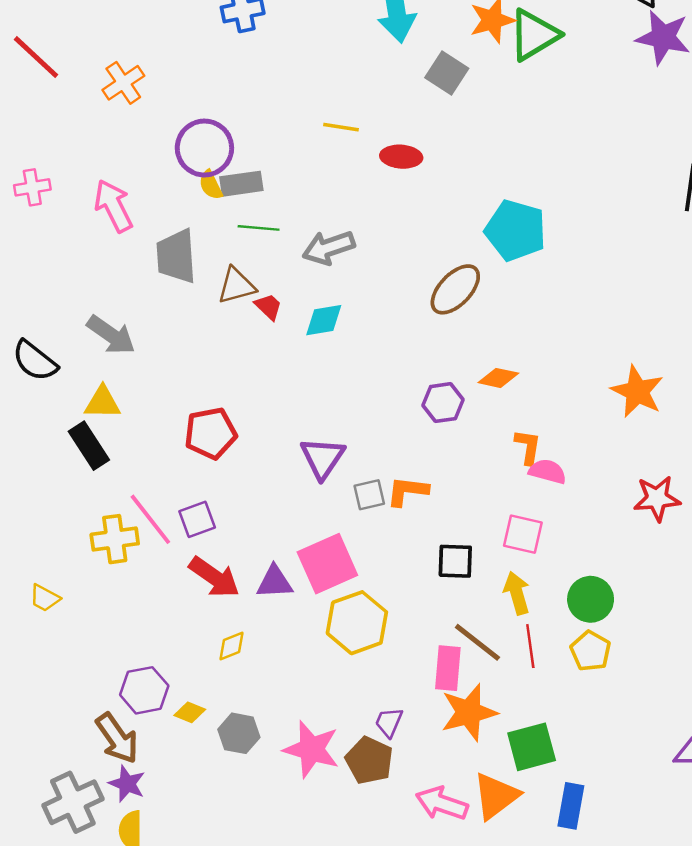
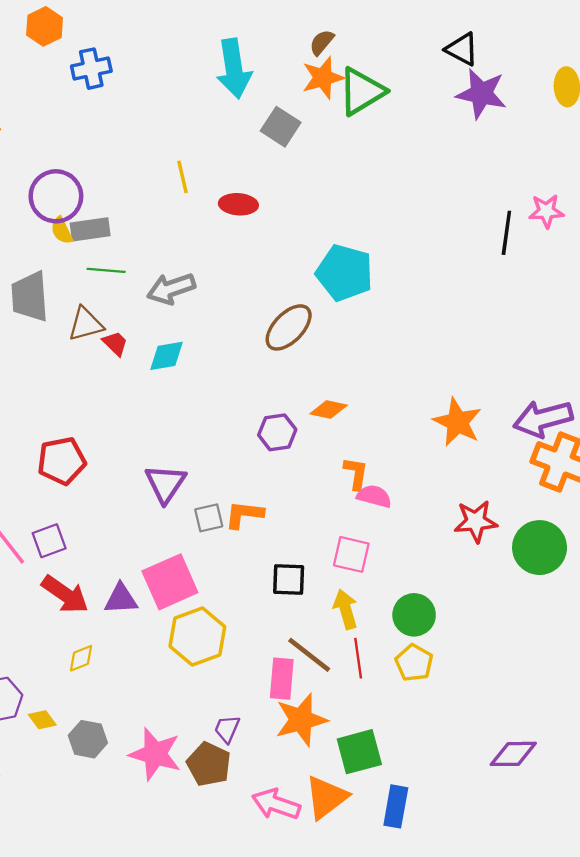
yellow line: (341, 127) -> (183, 177), turned 68
yellow diamond: (190, 712) -> (42, 720), turned 32

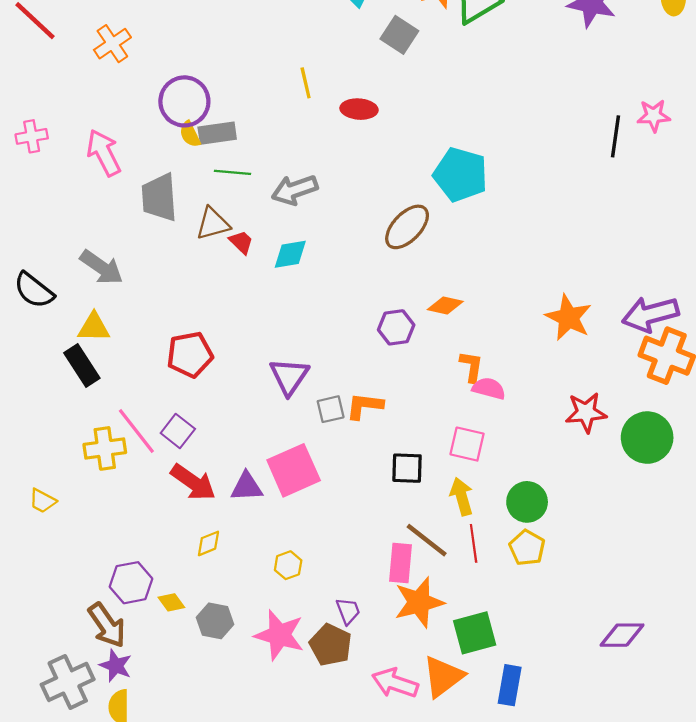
purple square: (49, 541) -> (178, 431), turned -32
yellow hexagon: (197, 637) -> (288, 565), moved, size x0.5
purple trapezoid: (227, 729) -> (348, 611), turned 136

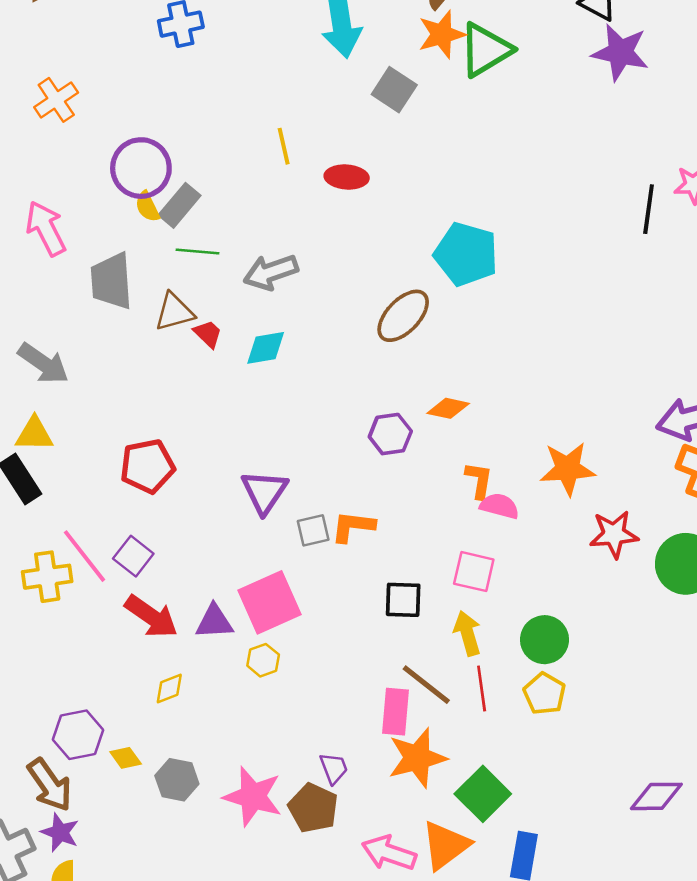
gray rectangle: (217, 133) -> (180, 205), turned -42
orange star: (569, 318) -> (568, 469), moved, turned -30
yellow hexagon: (288, 565) -> (263, 660), moved
green square: (475, 633) -> (483, 794), turned -30

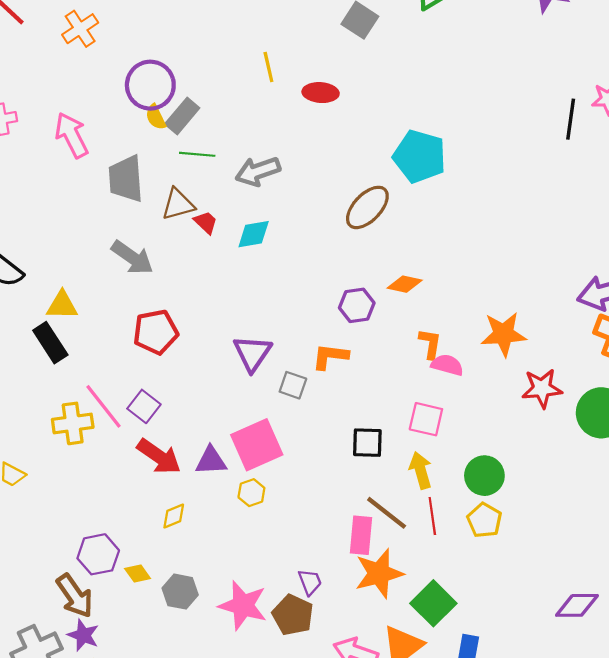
gray arrow: (43, 363) -> (132, 257), moved
orange L-shape: (353, 527) -> (330, 356), moved
gray square: (313, 530) -> (293, 385), turned 32

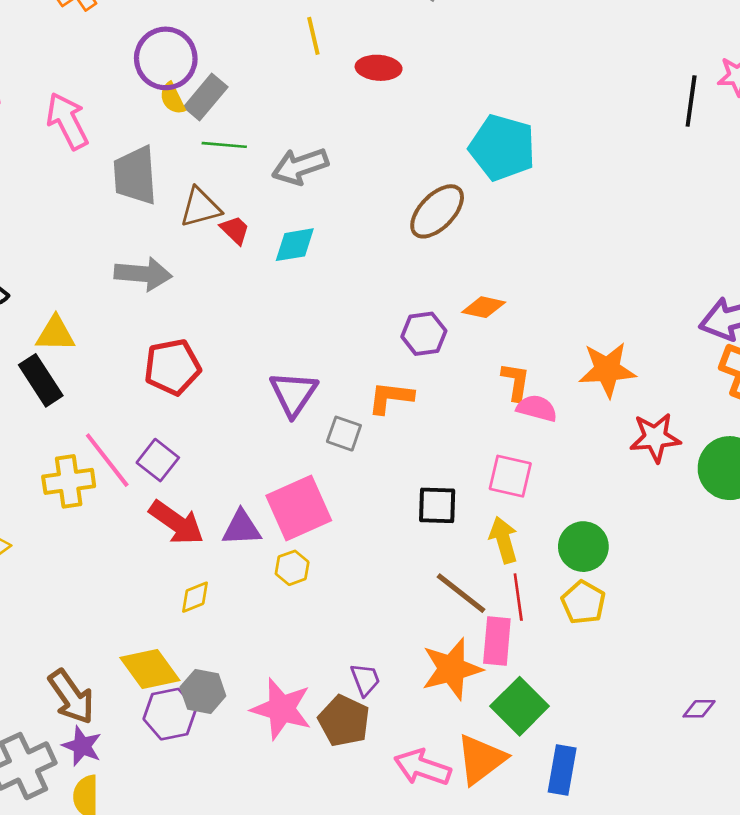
gray arrow: (132, 257) -> (143, 274), turned -30
pink rectangle: (361, 535) -> (497, 641), moved
purple hexagon: (98, 554) -> (170, 714), moved
yellow diamond: (138, 573) -> (150, 669), size x1.8
purple diamond: (577, 605) -> (699, 709), size x0.6

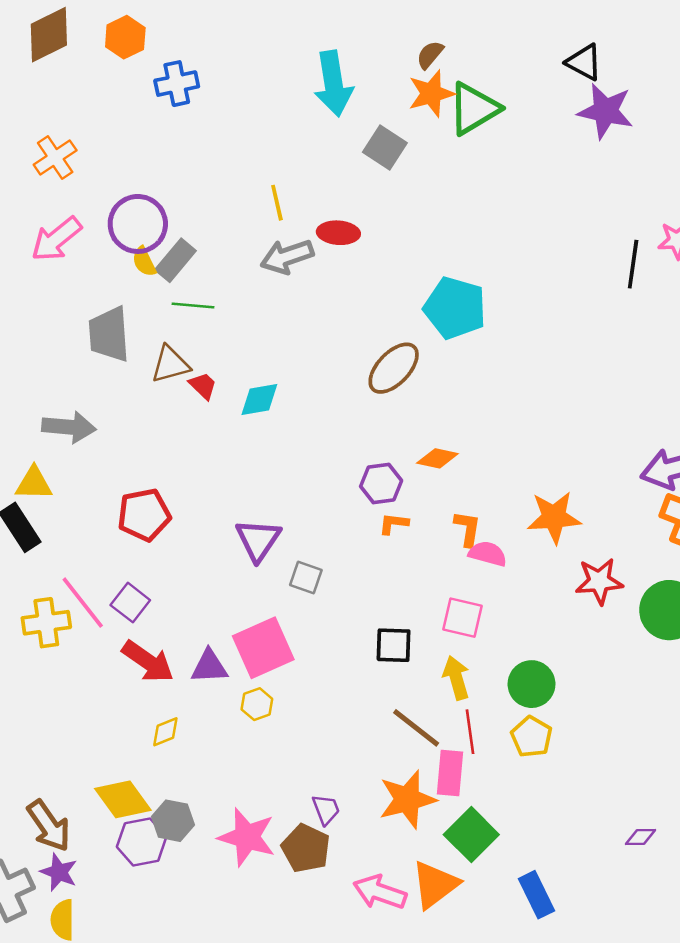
pink arrow: (67, 121) -> (56, 239), moved, turned -102
gray arrow: (300, 166) -> (287, 257), moved
gray arrow: (143, 274) -> (69, 427), moved
orange L-shape: (391, 398) -> (394, 524), moved, size x0.7
blue rectangle: (562, 770) -> (537, 895), moved, turned -36

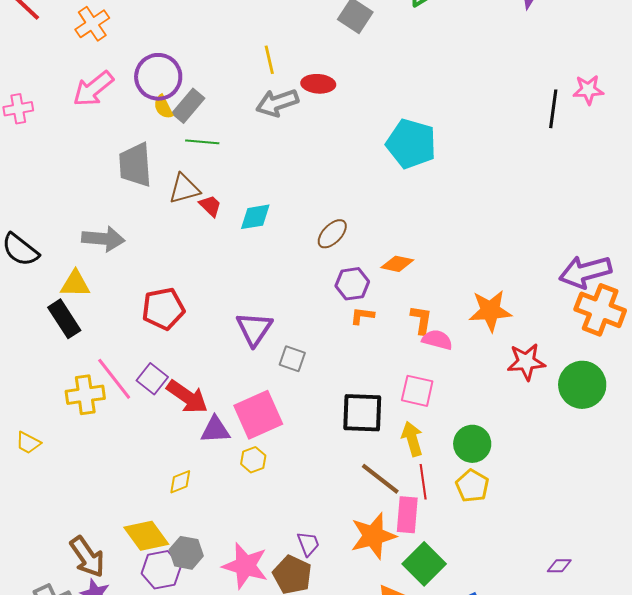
brown ellipse: (394, 368) -> (332, 234), moved, size x0.7
black square: (394, 645) -> (362, 413), size x1.4
red arrow: (148, 661) -> (187, 397), moved

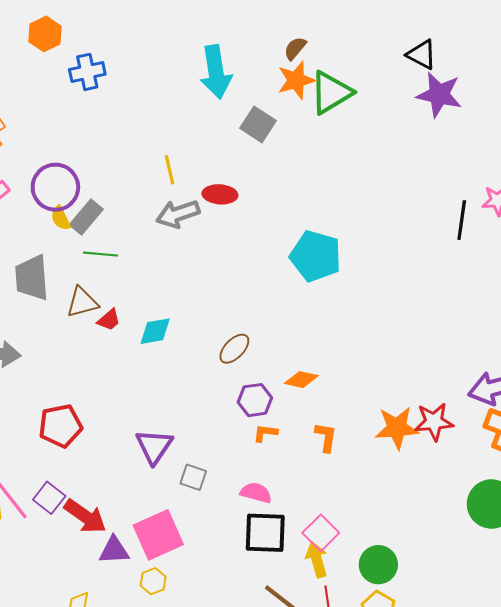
red trapezoid: (210, 206) -> (109, 320), turned 95
pink semicircle: (437, 340) -> (256, 493), moved
red star: (526, 362) -> (434, 422), moved
pink square: (417, 391) -> (321, 533), moved, turned 32

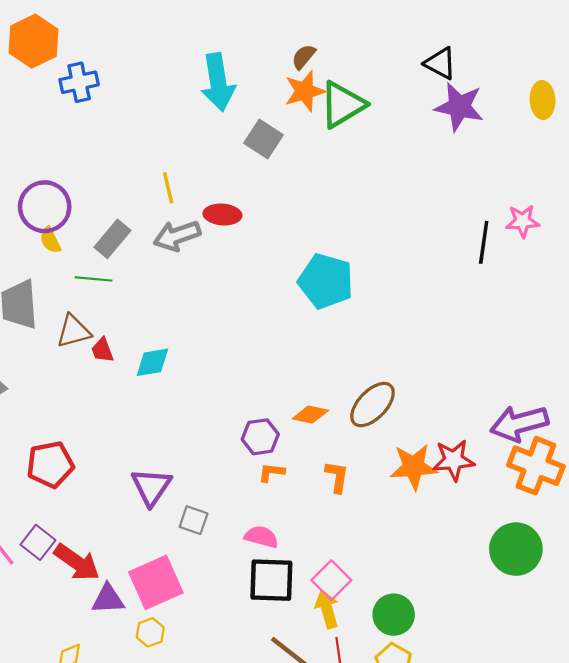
orange hexagon: (45, 34) -> (34, 41), size x1.4
gray rectangle: (86, 217) -> (112, 239), moved
red trapezoid: (109, 320) -> (102, 350), turned 110
brown ellipse: (234, 349) -> (373, 405), moved, size x1.4

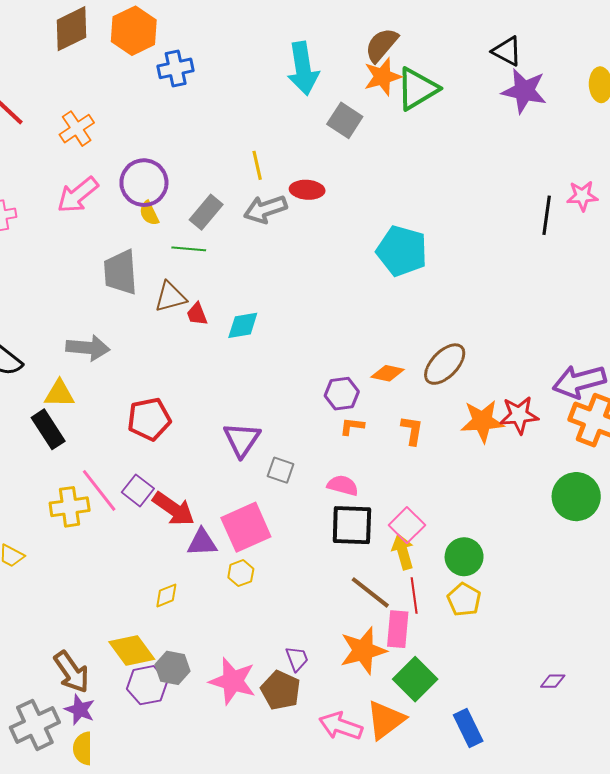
brown semicircle: (304, 57) -> (381, 45), size x1.5

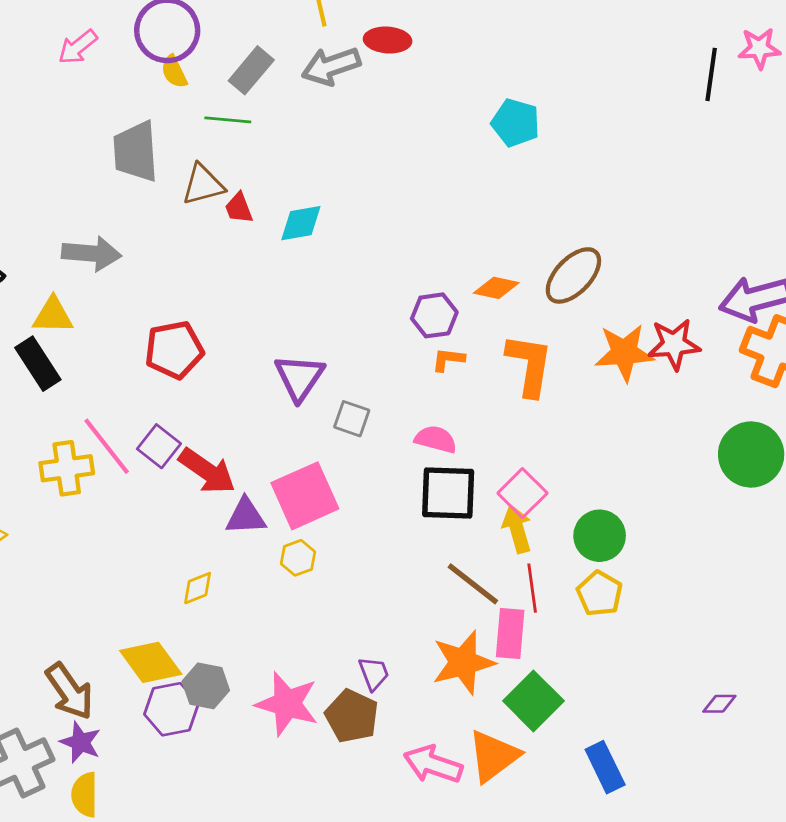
pink arrow: (78, 195) -> (78, 47), size x0.7
cyan pentagon: (402, 251) -> (516, 123), size x0.7
orange L-shape: (412, 430) -> (529, 365), size x1.6

